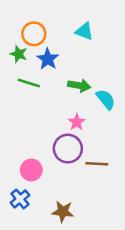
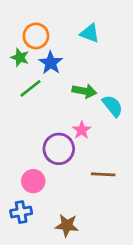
green line: (29, 83) -> (31, 88), turned -55
purple circle: (68, 149) -> (59, 149), moved
blue cross: (20, 199) -> (21, 212), turned 30

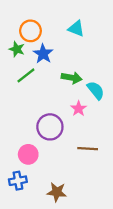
pink star: (82, 130) -> (79, 109), moved

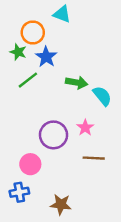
cyan triangle: (76, 29) -> (62, 14), moved
pink star: (79, 109) -> (85, 128), moved

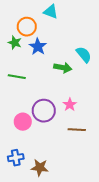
green line: (28, 80) -> (17, 77), moved, turned 48
cyan semicircle: (102, 96) -> (84, 55), moved
pink circle: (30, 164) -> (23, 122), moved
brown star: (61, 204) -> (40, 168), moved

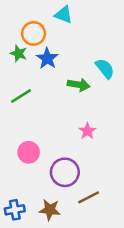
green line: (17, 77) -> (21, 96), turned -42
purple circle: (44, 111) -> (65, 172), moved
brown line: (77, 130) -> (89, 197), moved, turned -30
blue cross: (16, 158) -> (15, 210), moved

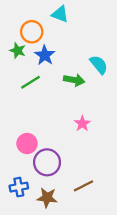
green line: (21, 96) -> (31, 82), moved
purple circle: (65, 172) -> (47, 162), moved
blue cross: (15, 210) -> (19, 187), moved

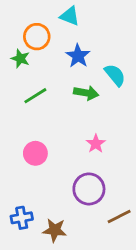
blue star: (45, 55) -> (78, 56), moved
pink circle: (27, 144) -> (35, 153), moved
purple circle: (47, 162) -> (89, 189), moved
brown line: (84, 186) -> (119, 216), moved

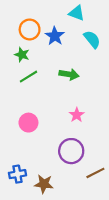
cyan triangle: (70, 16) -> (77, 13), moved
blue star: (78, 56) -> (55, 36), moved
green star: (20, 59) -> (22, 55), moved
cyan semicircle: (115, 75) -> (92, 39), moved

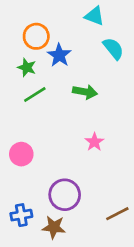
blue star: (55, 36) -> (59, 55), moved
pink circle: (28, 123) -> (21, 154), moved
purple circle: (71, 151) -> (65, 195), moved

